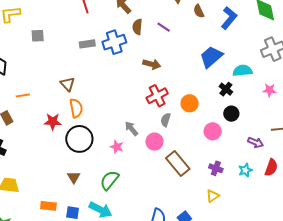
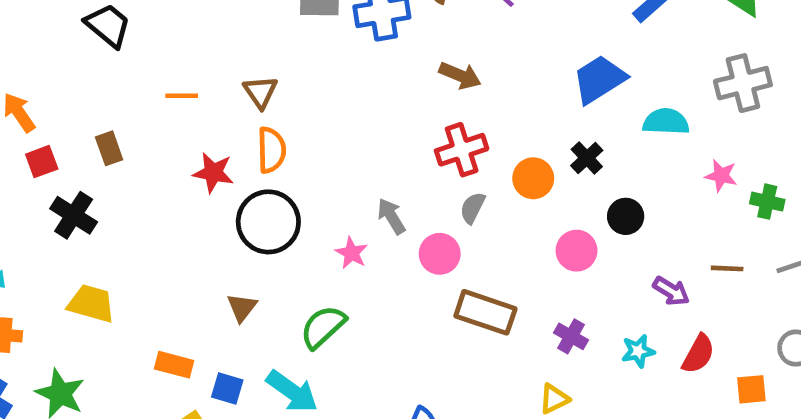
black cross: (226, 89) -> (587, 158), moved
orange line: (23, 95) -> (182, 96), moved
brown rectangle: (178, 164) -> (485, 312), turned -40

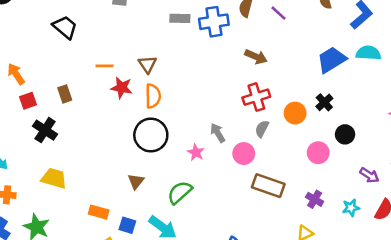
cyan semicircle: (666, 122) -> (368, 53), moved
red star: (213, 173) -> (122, 88), moved

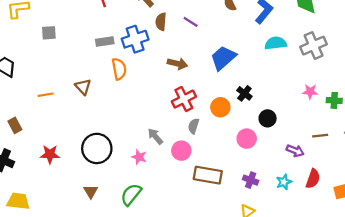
blue trapezoid: (332, 60) -> (223, 58), moved
red star: (122, 88) -> (50, 154), moved
orange semicircle: (153, 96) -> (119, 69), moved

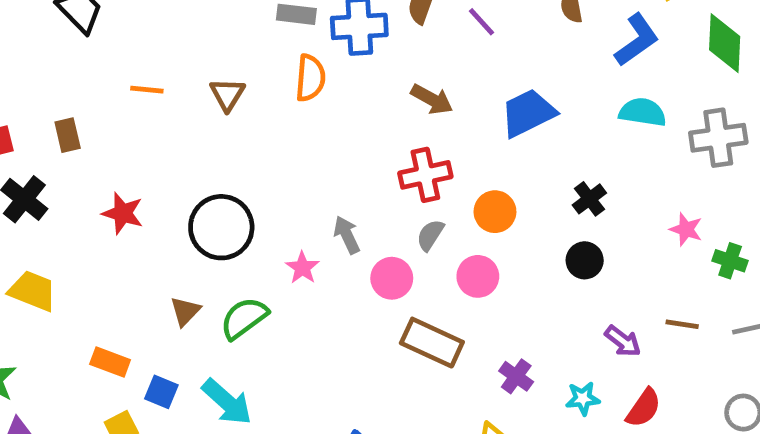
black cross: (244, 93) -> (589, 199), moved
pink circle: (247, 139) -> (478, 276), moved
green semicircle: (131, 195) -> (244, 318), moved

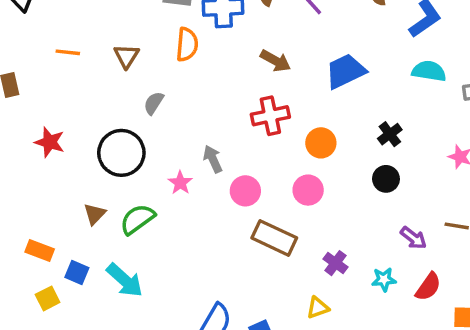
gray semicircle: (430, 235) -> (154, 103), moved

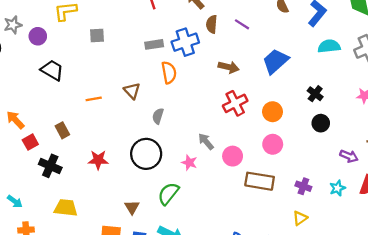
brown triangle: (95, 214) -> (132, 207), moved

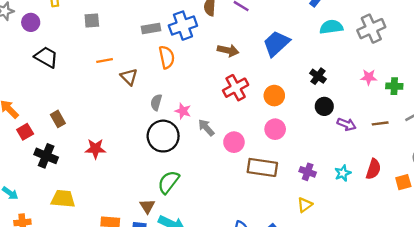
orange line: (94, 99) -> (105, 60), moved
black circle: (146, 154) -> (163, 136), moved
purple arrow: (349, 156) -> (347, 124), moved
pink star: (189, 163) -> (183, 111), moved
brown triangle: (132, 207) -> (147, 206), moved

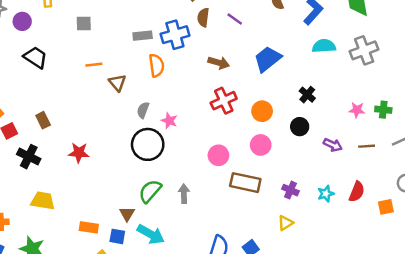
pink star: (369, 77) -> (357, 110), moved
black circle: (324, 106) -> (300, 127), moved
gray arrow: (206, 128) -> (184, 194), moved, turned 36

